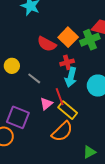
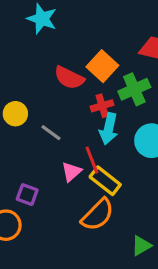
green cross: (90, 40) -> (134, 89), moved
purple square: (18, 117) -> (27, 195), size x0.6

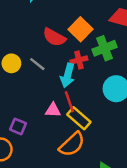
cyan arrow: (109, 129) -> (68, 75), moved
gray line: (51, 133) -> (37, 64), moved
pink triangle: (71, 172) -> (53, 110), turned 42

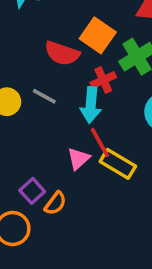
pink triangle: (53, 110) -> (78, 159), turned -35
purple square: (18, 126) -> (32, 191), turned 35
orange semicircle: (72, 144) -> (55, 203), moved, size x0.6

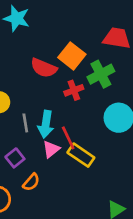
gray line: (44, 96) -> (25, 123), moved, turned 48
cyan arrow: (91, 105) -> (46, 124), moved
purple square: (32, 191) -> (15, 158), moved

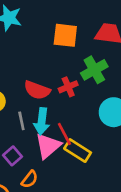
orange square: (72, 56) -> (65, 35), moved, turned -30
red semicircle: (44, 68) -> (37, 90), moved
pink triangle: (51, 149) -> (48, 146), size x1.5

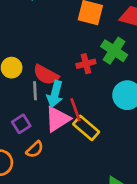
green cross: (94, 70) -> (114, 51), turned -35
red semicircle: (37, 90) -> (46, 75), moved

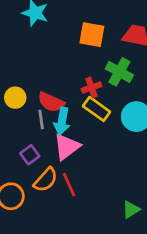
red line: (76, 110) -> (69, 185), moved
yellow rectangle: (86, 128) -> (97, 109), moved
orange semicircle: (35, 149) -> (46, 180), size x1.4

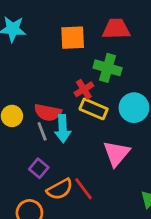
pink triangle: (67, 147) -> (116, 153), moved
orange semicircle: (46, 180) -> (60, 189), turned 32

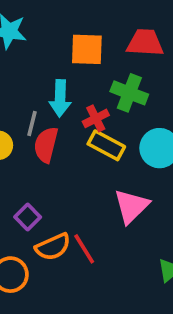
red semicircle: (48, 112) -> (46, 145), turned 88
cyan arrow: (63, 129) -> (60, 98), moved
gray line: (42, 131) -> (32, 123), moved, turned 30

